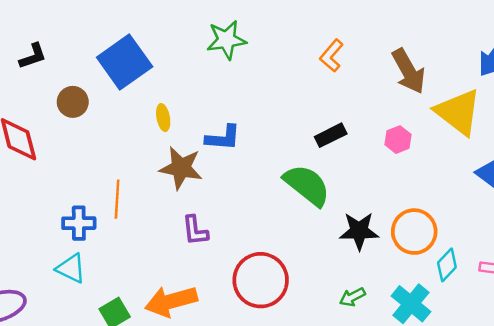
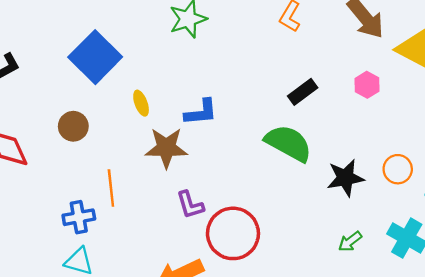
brown circle: (73, 102) -> (73, 126), moved
orange circle: (414, 232) -> (398, 169), size x0.7
red circle: (261, 280) -> (233, 233), moved

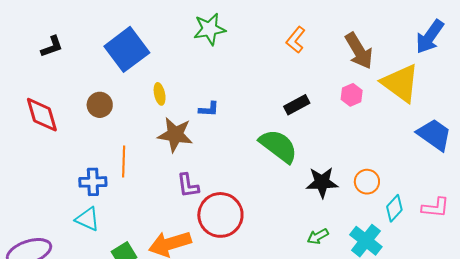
pink hexagon: (367, 85) -> (352, 95), moved
blue L-shape: (201, 112) -> (209, 109), size x0.7

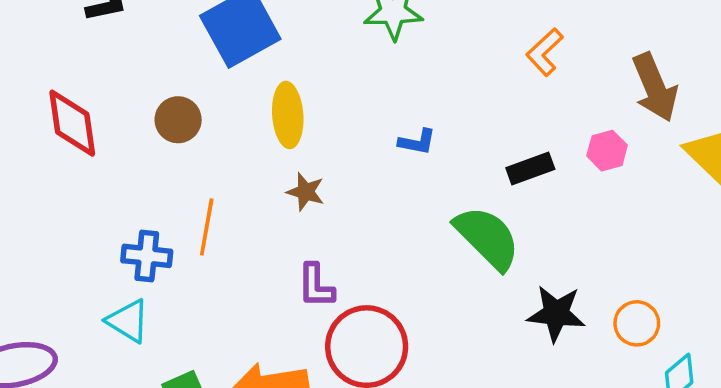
yellow ellipse: (160, 94) -> (288, 115), size x1.6
pink hexagon: (352, 95) -> (607, 151), moved
blue L-shape: (209, 109) -> (417, 142), moved
brown star: (175, 135) -> (306, 192), size x0.6

